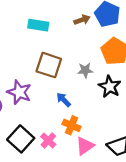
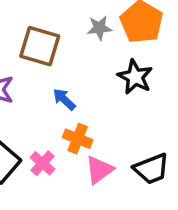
gray star: (85, 70) -> (99, 28), moved

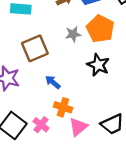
brown square: (40, 46) -> (35, 48), turned -36

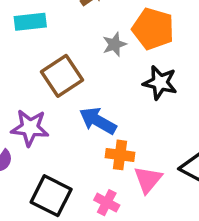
blue arrow: (53, 82) -> (98, 121), size x1.5
pink cross: (41, 125) -> (107, 203), moved

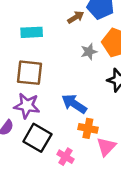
brown square: (62, 76) -> (29, 73), moved, turned 36
black square: (51, 196) -> (37, 138), moved
pink cross: (107, 203) -> (65, 157), moved

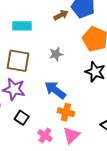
gray star: (89, 52) -> (56, 54), moved
black square: (37, 138) -> (22, 118), size x0.6
pink triangle: (106, 147) -> (71, 135), moved

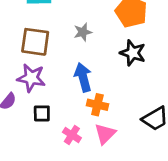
blue arrow: (55, 90) -> (83, 77), turned 40
black square: (22, 118) -> (42, 113), turned -32

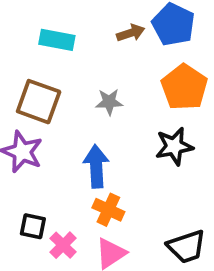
black star: (133, 53) -> (174, 146), turned 30
black square: (42, 113) -> (33, 226), moved

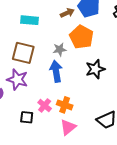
orange pentagon: (184, 87) -> (82, 37), moved
blue arrow: (96, 166) -> (56, 71), moved
pink cross: (63, 245) -> (45, 105), moved

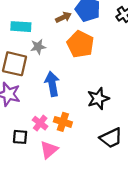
gray star: (60, 49) -> (38, 47), moved
black star: (95, 69) -> (98, 99), moved
pink triangle: (68, 127) -> (49, 150), moved

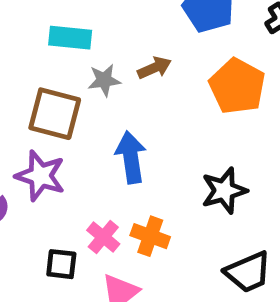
brown arrow: (63, 17) -> (154, 68), moved
orange pentagon: (80, 44) -> (237, 86), moved

